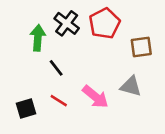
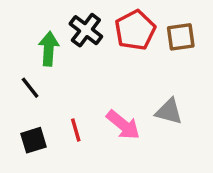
brown square: (141, 47) -> (181, 37), moved
black line: (56, 68) -> (30, 88), moved
red line: (59, 101) -> (76, 130), turned 42

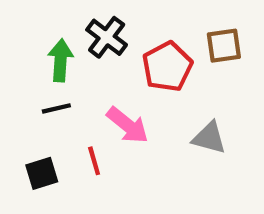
red pentagon: (135, 30) -> (167, 67), moved
black line: (30, 88) -> (56, 108), moved, turned -65
pink arrow: (123, 125) -> (128, 125), moved

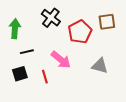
green arrow: (61, 60) -> (15, 29), moved
black square: (42, 173) -> (20, 74), moved

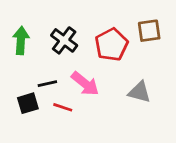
black cross: (51, 18) -> (64, 40), moved
black line: (27, 52) -> (47, 84), moved
red line: (45, 77) -> (63, 107), turned -56

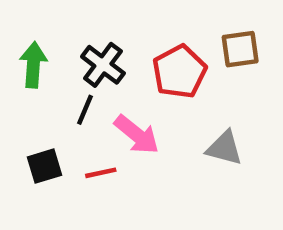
black line: (47, 84) -> (85, 110), moved, turned -54
red line: (63, 107) -> (101, 173), turned -30

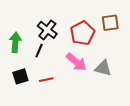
green arrow: (33, 65) -> (15, 42), moved
pink arrow: (137, 135) -> (76, 62), moved

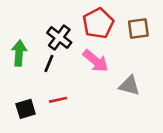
red pentagon: (82, 33) -> (98, 23), moved
pink arrow: (76, 62) -> (96, 61), moved
black square: (20, 76) -> (26, 109), moved

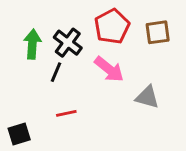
green arrow: (19, 53) -> (32, 44), moved
black square: (26, 109) -> (19, 134), moved

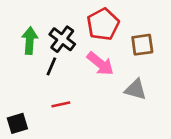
brown square: (158, 32) -> (142, 45), moved

